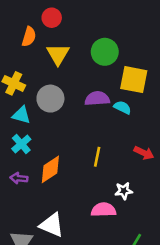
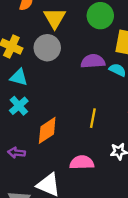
gray circle: (50, 99) -> (47, 48), moved
purple arrow: (19, 178) -> (16, 153), moved
pink semicircle: (103, 210) -> (82, 163), moved

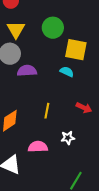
purple semicircle: (93, 61) -> (27, 71), moved

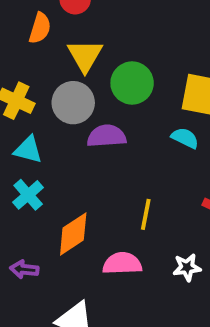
green circle: (53, 28) -> (132, 83), moved
pink semicircle: (38, 147) -> (122, 263), moved

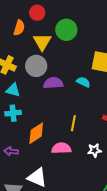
green circle: (132, 83) -> (66, 30), moved
cyan semicircle: (185, 138) -> (83, 82), moved
cyan cross: (28, 195) -> (13, 113), turned 35

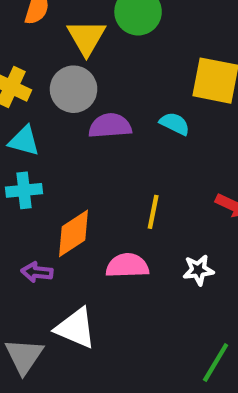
purple arrow: (11, 151) -> (37, 272), moved

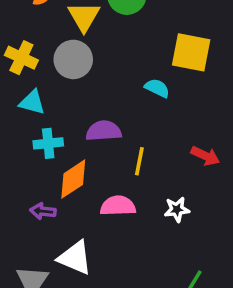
purple semicircle: (110, 126) -> (104, 131), moved
cyan cross: (24, 190) -> (48, 143), moved

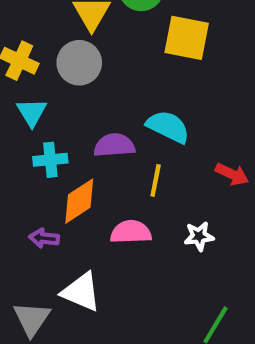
yellow square: (191, 52) -> (187, 38), moved
cyan semicircle: (157, 88) -> (168, 127), moved, size x1.5
cyan triangle: (32, 102) -> (32, 112), turned 44

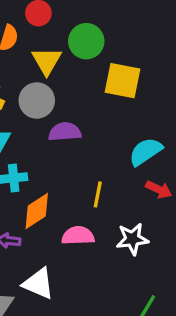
cyan semicircle: (168, 127) -> (146, 152), moved, turned -60
purple semicircle: (114, 145) -> (65, 132), moved
white star: (199, 236) -> (132, 239), size x1.4

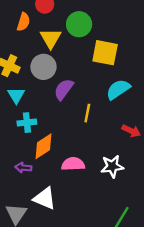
purple semicircle: (65, 132) -> (64, 89), turned -50
cyan semicircle: (146, 152) -> (118, 89), moved
yellow line: (98, 194) -> (87, 113), moved

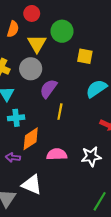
yellow square: (105, 53) -> (85, 56), size x0.7
yellow line: (87, 113) -> (60, 112), moved

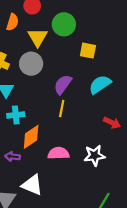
purple semicircle: (48, 89) -> (63, 84), moved

